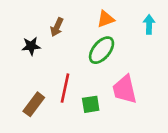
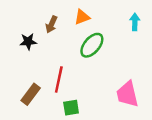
orange triangle: (106, 19) -> (82, 17), moved
pink trapezoid: (125, 89) -> (127, 94), moved
green square: (91, 104) -> (71, 108), moved

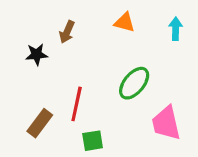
orange triangle: (82, 17) -> (125, 22), moved, turned 35
green ellipse: (92, 45) -> (134, 83), moved

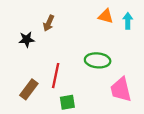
orange triangle: (125, 22) -> (106, 16), moved
green ellipse: (134, 83) -> (98, 60), turned 55

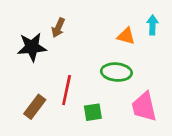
orange triangle: (106, 16) -> (126, 36), moved
black star: (27, 39) -> (32, 47), size x1.5
green square: (67, 102) -> (93, 112), moved

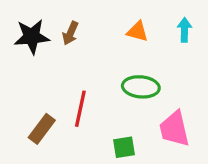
orange triangle: (126, 36) -> (137, 31), moved
black star: (32, 47) -> (32, 37), moved
green square: (93, 112) -> (124, 147), moved

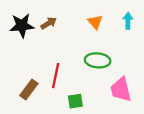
orange triangle: (137, 31) -> (95, 22), turned 35
brown arrow: (70, 33) -> (49, 23), turned -147
green square: (124, 147) -> (75, 101), moved

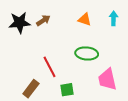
orange triangle: (95, 22) -> (85, 19), turned -32
red line: (56, 76) -> (50, 67), turned -40
brown rectangle: (29, 89) -> (31, 89), moved

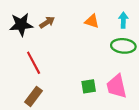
green ellipse: (87, 54) -> (123, 46), moved
red line: (50, 67) -> (34, 63), moved
green square: (67, 90) -> (89, 86), moved

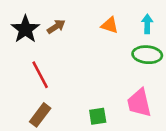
black star: (21, 25) -> (25, 29), turned -30
green square: (89, 86) -> (98, 116), moved

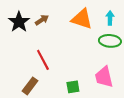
orange triangle: (110, 25) -> (82, 19), size x1.6
red line: (40, 75) -> (43, 60), moved

